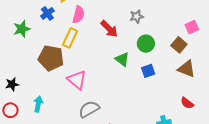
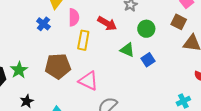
green star: (22, 29) -> (19, 70), moved
yellow rectangle: (70, 38) -> (83, 40), moved
blue square: (148, 71) -> (148, 60), moved

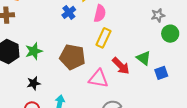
red arrow: (107, 23) -> (121, 66), moved
green circle: (146, 29) -> (170, 34), moved
pink triangle: (88, 81) -> (98, 79), turned -30

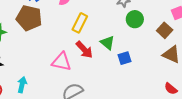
yellow rectangle: (103, 38) -> (80, 23), moved
brown pentagon: (72, 57) -> (29, 18), moved

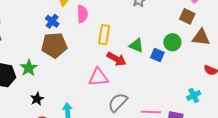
green circle: (135, 19) -> (172, 42), moved
blue square: (125, 58) -> (157, 55), turned -32

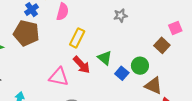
brown triangle: (201, 37) -> (153, 86), moved

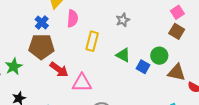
gray star: (121, 16) -> (123, 20), moved
pink square: (175, 28) -> (177, 12), moved
red arrow: (82, 65) -> (59, 69), moved

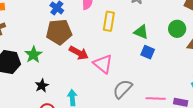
blue square: (143, 67) -> (148, 52), moved
pink triangle: (82, 83) -> (103, 64), turned 45

